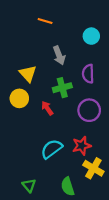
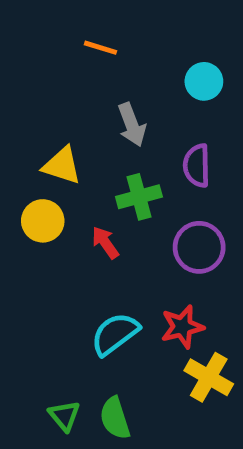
yellow triangle: (28, 74) -> (62, 166), turned -30
green semicircle: (68, 187) -> (115, 418), moved

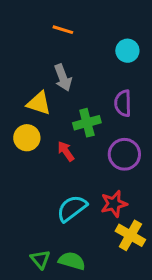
gray arrow: (132, 125) -> (63, 78), moved
green semicircle: (115, 418) -> (72, 261), turned 124

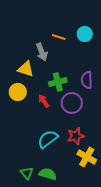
orange line: (63, 30) -> (59, 37), moved
purple semicircle: (123, 103) -> (87, 80), moved
purple circle: (124, 154) -> (72, 103), moved

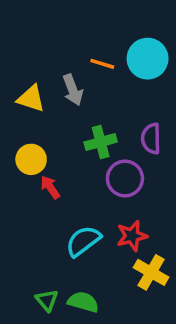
cyan circle: (85, 34) -> (148, 59), size x1.5
yellow triangle: (26, 69) -> (31, 99), moved
red arrow: (44, 101) -> (50, 187), moved

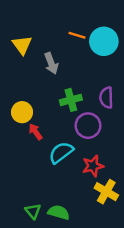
orange line: (102, 64) -> (77, 35), moved
yellow triangle: (31, 99) -> (22, 45), moved, turned 35
cyan semicircle: (83, 241) -> (61, 152), moved

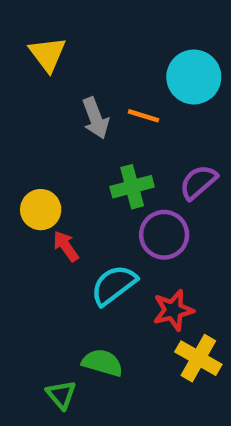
orange line: (77, 35) -> (144, 116), moved
yellow triangle: (22, 45) -> (48, 54), moved
purple semicircle: (106, 98) -> (198, 182), turned 50
green semicircle: (59, 212) -> (102, 363), moved

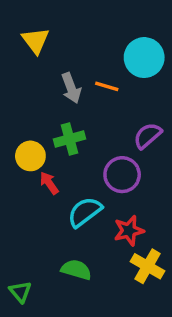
green cross: (132, 187) -> (69, 139), moved
green triangle: (61, 395) -> (20, 292), moved

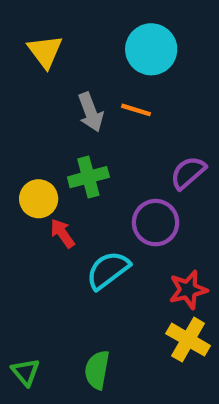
cyan circle: (144, 58) -> (151, 49), moved
red star: (129, 231) -> (188, 290), moved
green semicircle: (76, 270) -> (97, 370), moved, turned -96

